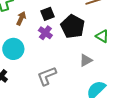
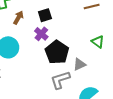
black pentagon: (73, 26) -> (57, 52), moved
gray L-shape: (47, 76) -> (60, 80), moved

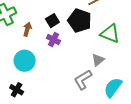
green triangle: (98, 42) -> (110, 33), size x1.5
black pentagon: (57, 52) -> (80, 21), moved

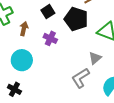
black square: (52, 21) -> (48, 12), moved

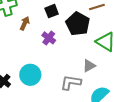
cyan circle: (22, 60) -> (30, 75), moved
gray L-shape: (81, 78) -> (71, 82), turned 30

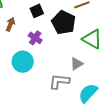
cyan circle: (30, 75) -> (23, 62), moved

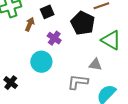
black square: (37, 11) -> (47, 12), moved
gray triangle: (77, 64) -> (95, 65), turned 40

